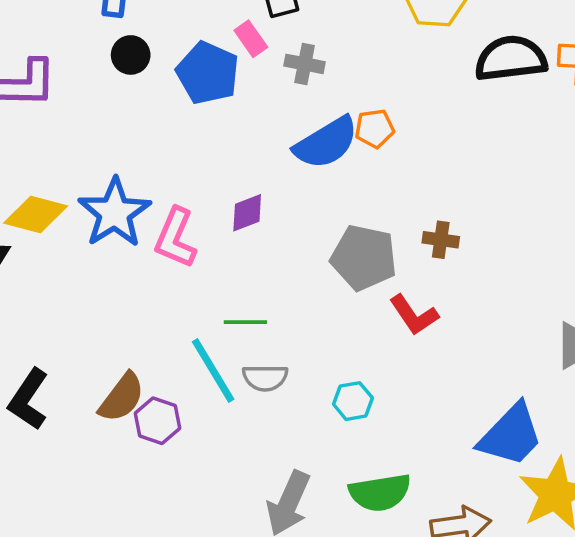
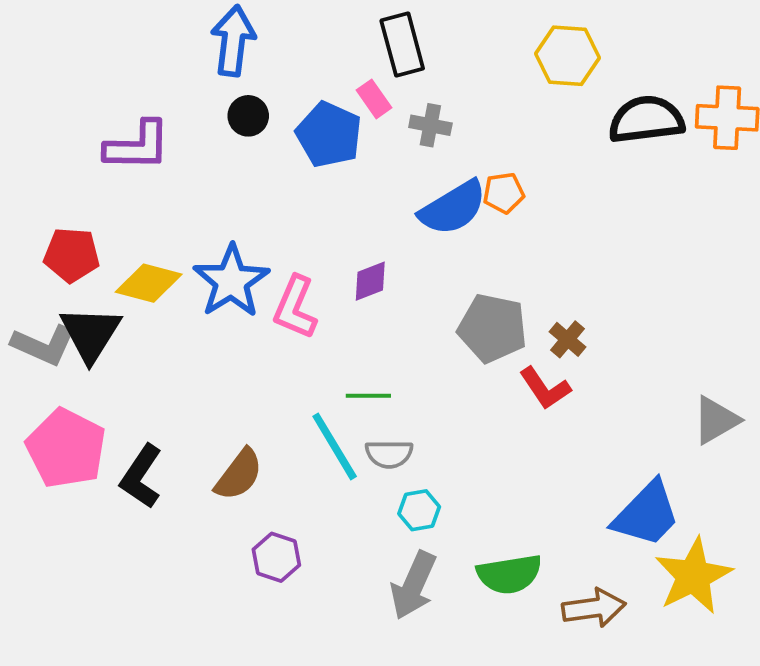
brown cross: (441, 240) -> (568, 339), moved, turned 32
cyan hexagon: (353, 401) -> (419, 510), moved
purple hexagon: (158, 421) -> (276, 557), moved

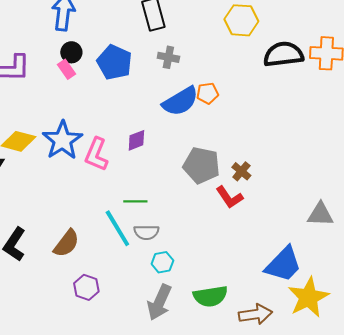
pink rectangle: (374, 99) -> (66, 69), moved
gray triangle: (716, 420) -> (320, 214), turned 32

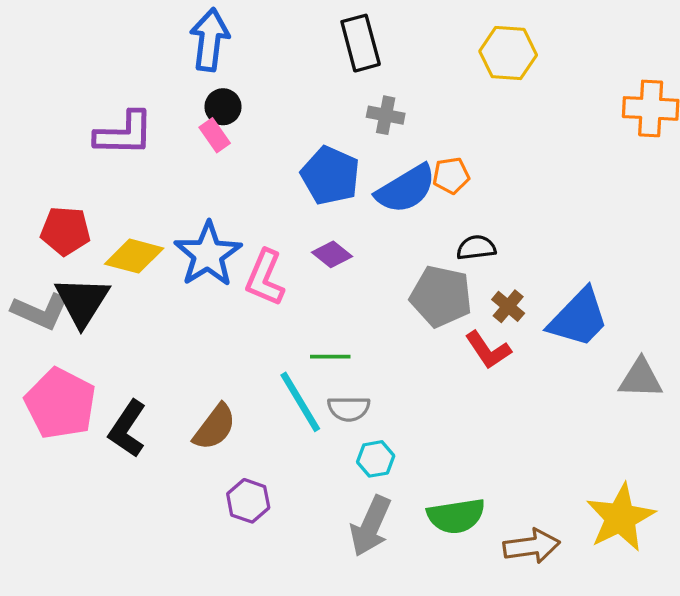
black semicircle: (283, 54) -> (476, 248), moved, size x0.6
blue pentagon: (114, 62) -> (330, 176), moved
purple diamond: (136, 140) -> (332, 254), turned 60
blue trapezoid: (283, 264) -> (579, 318), moved

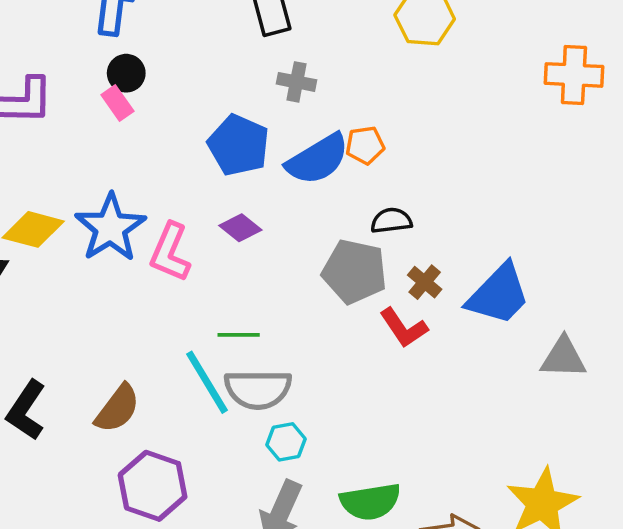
gray semicircle: (349, 409) -> (258, 389), size x1.5
purple hexagon: (248, 501) -> (153, 486), size x1.5

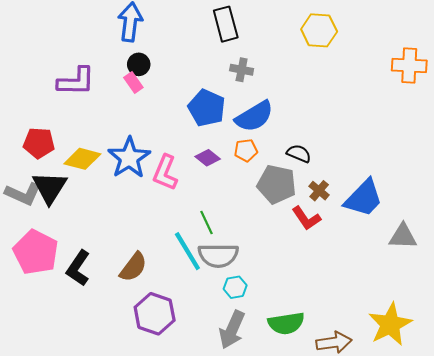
orange pentagon: (365, 145) -> (246, 150), moved
black semicircle: (391, 221) -> (299, 154), turned 30
green line: (239, 335) -> (207, 222), turned 65

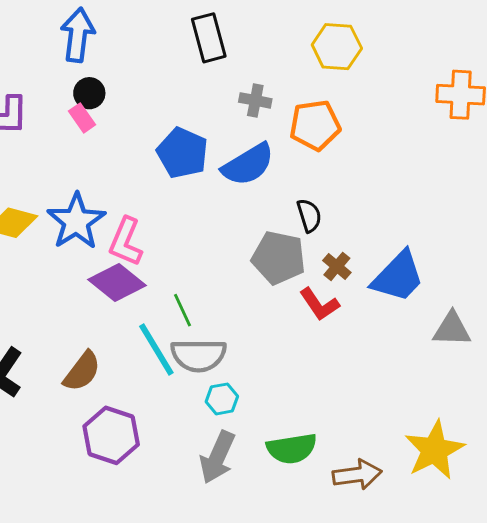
gray cross: (242, 70) -> (255, 100), moved
orange pentagon: (246, 150) -> (315, 125), moved, size x1.6
black semicircle: (299, 154) -> (309, 216), turned 50
purple diamond: (208, 158) -> (117, 282), moved, size x1.6

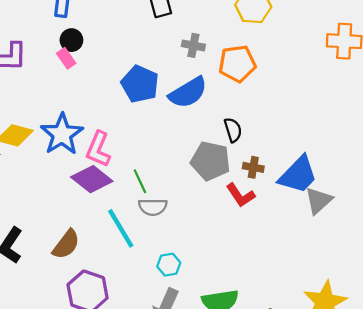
brown cross: (337, 266) -> (253, 167), turned -30
green line: (182, 310) -> (140, 181), moved
gray triangle: (452, 329) -> (319, 201), moved, turned -44
gray semicircle: (199, 355) -> (153, 207), moved, size x0.7

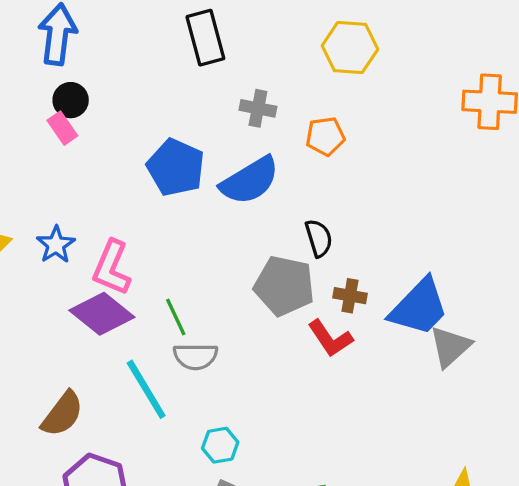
orange pentagon: (237, 64) -> (325, 136), size x0.7
blue star: (62, 134) -> (56, 245), size x0.6

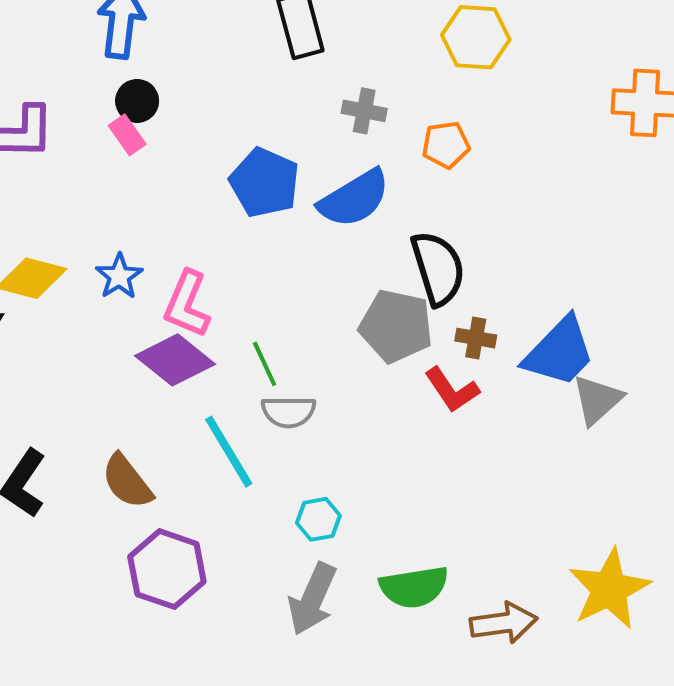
black semicircle: (319, 238) -> (438, 268), size x1.6
brown semicircle: (62, 414) -> (127, 481), turned 105

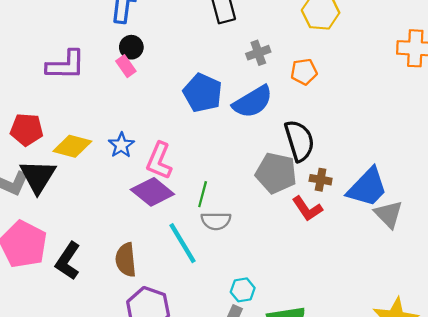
gray cross: (364, 111) -> (258, 53), turned -30
green line: (265, 364) -> (203, 194), turned 40
gray triangle: (597, 400) -> (389, 214), turned -32
brown semicircle: (127, 481) -> (126, 260), turned 32
cyan hexagon: (318, 519) -> (243, 290), moved

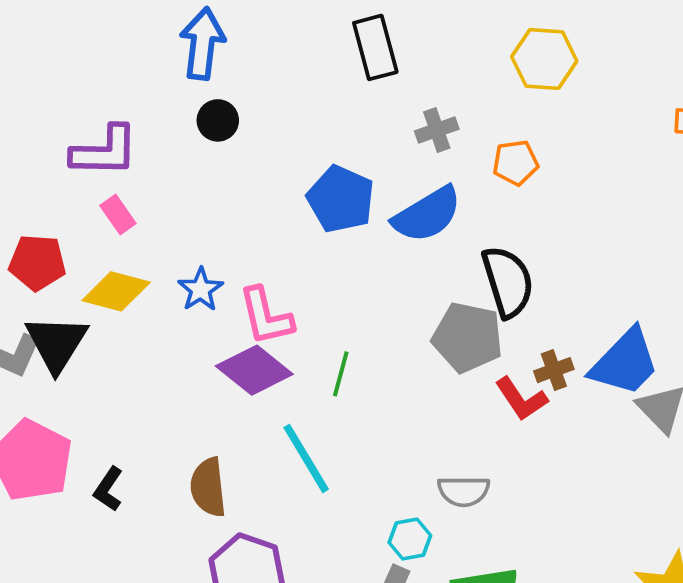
pink rectangle: (126, 66) -> (118, 215), moved
pink L-shape: (159, 161) -> (266, 316), turned -36
brown cross: (321, 180) -> (554, 370), moved, turned -30
gray semicircle: (216, 221) -> (464, 491), moved
black L-shape: (68, 261) -> (108, 489), size x0.7

